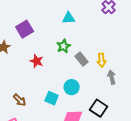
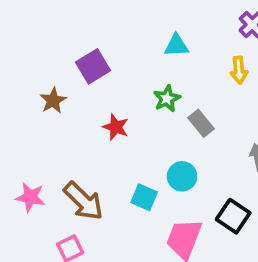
yellow arrow: (102, 60) -> (239, 70), moved
brown arrow: (20, 100) -> (83, 201), size x1.6

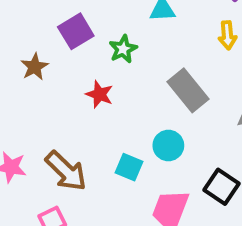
green star: (167, 99) -> (123, 49), moved
gray rectangle: (201, 123) -> (188, 90), size x1.5

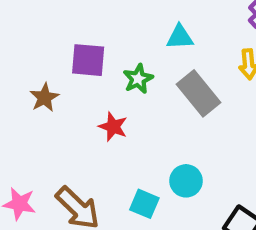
purple square: (76, 31) -> (88, 60), turned 36
gray rectangle: (188, 90) -> (198, 93), moved

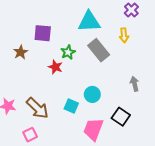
cyan triangle: (180, 37) -> (89, 22), size x1.6
green star: (138, 79) -> (68, 52), moved

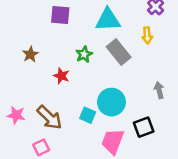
purple square: (43, 33) -> (60, 15), moved
red star: (55, 67) -> (61, 76), moved
cyan circle: (92, 94) -> (111, 102), size x1.5
black square: (121, 117) -> (144, 127), turned 36

